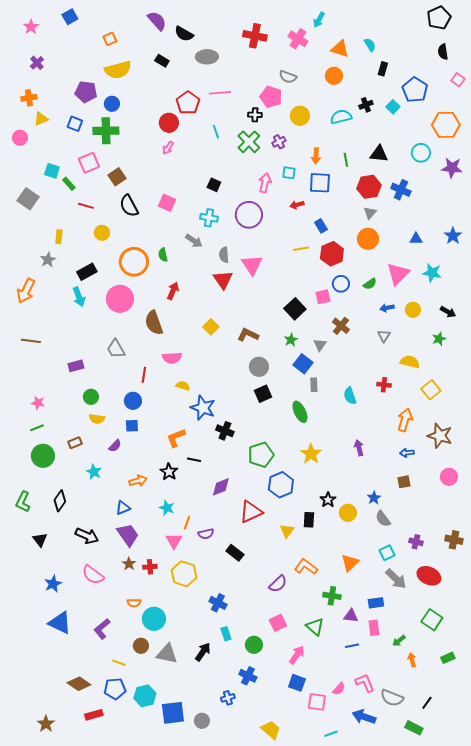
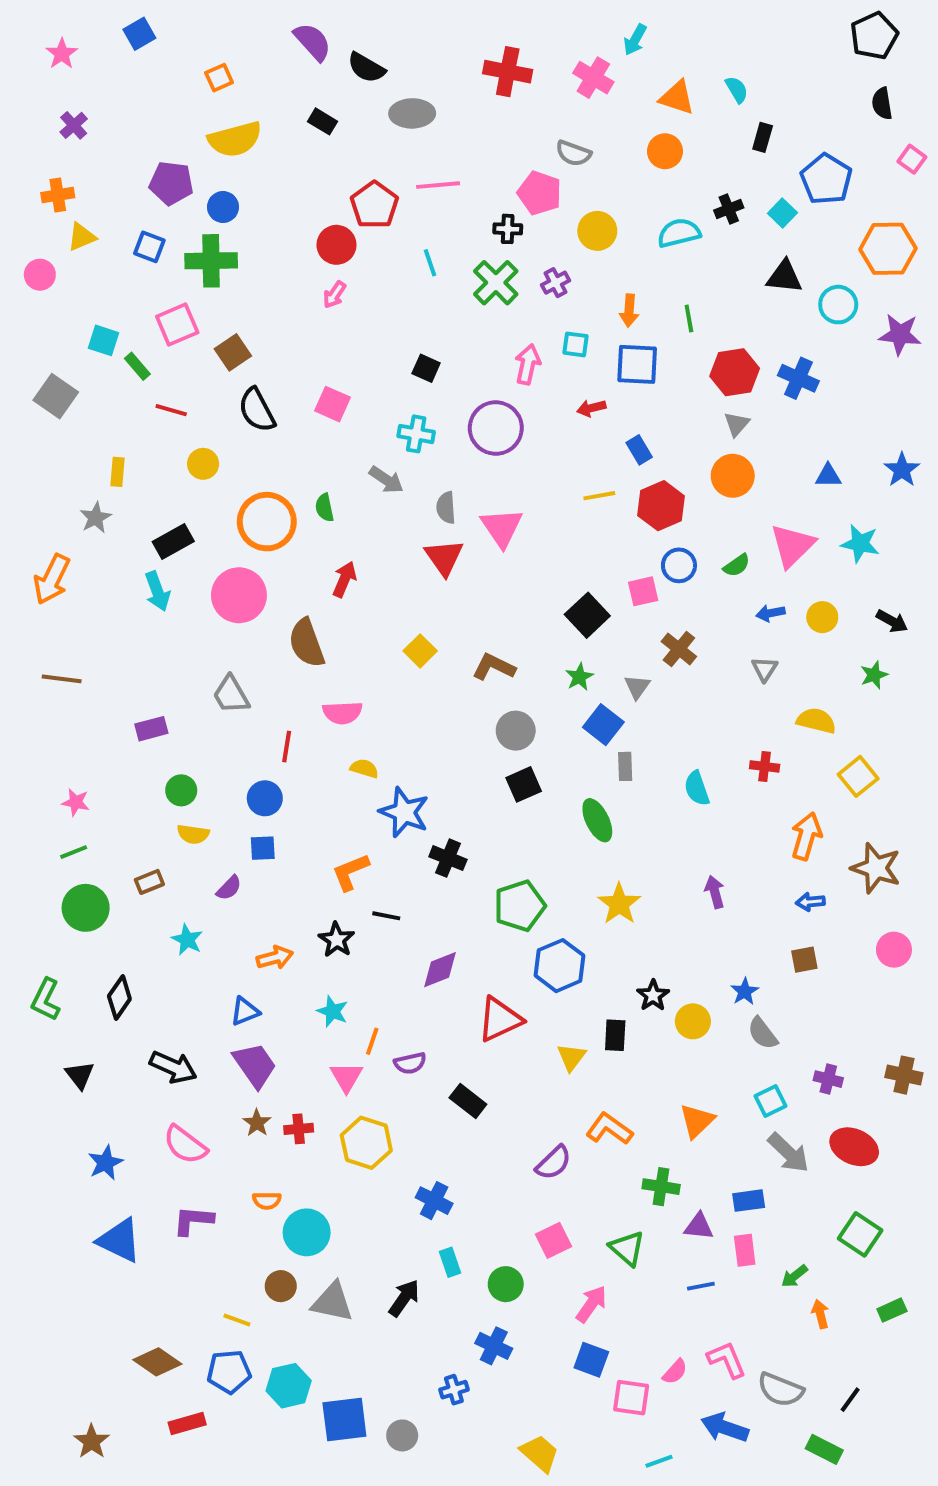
black triangle: (379, 154) -> (784, 277), moved
purple L-shape: (102, 629) -> (193, 1220), moved, turned 45

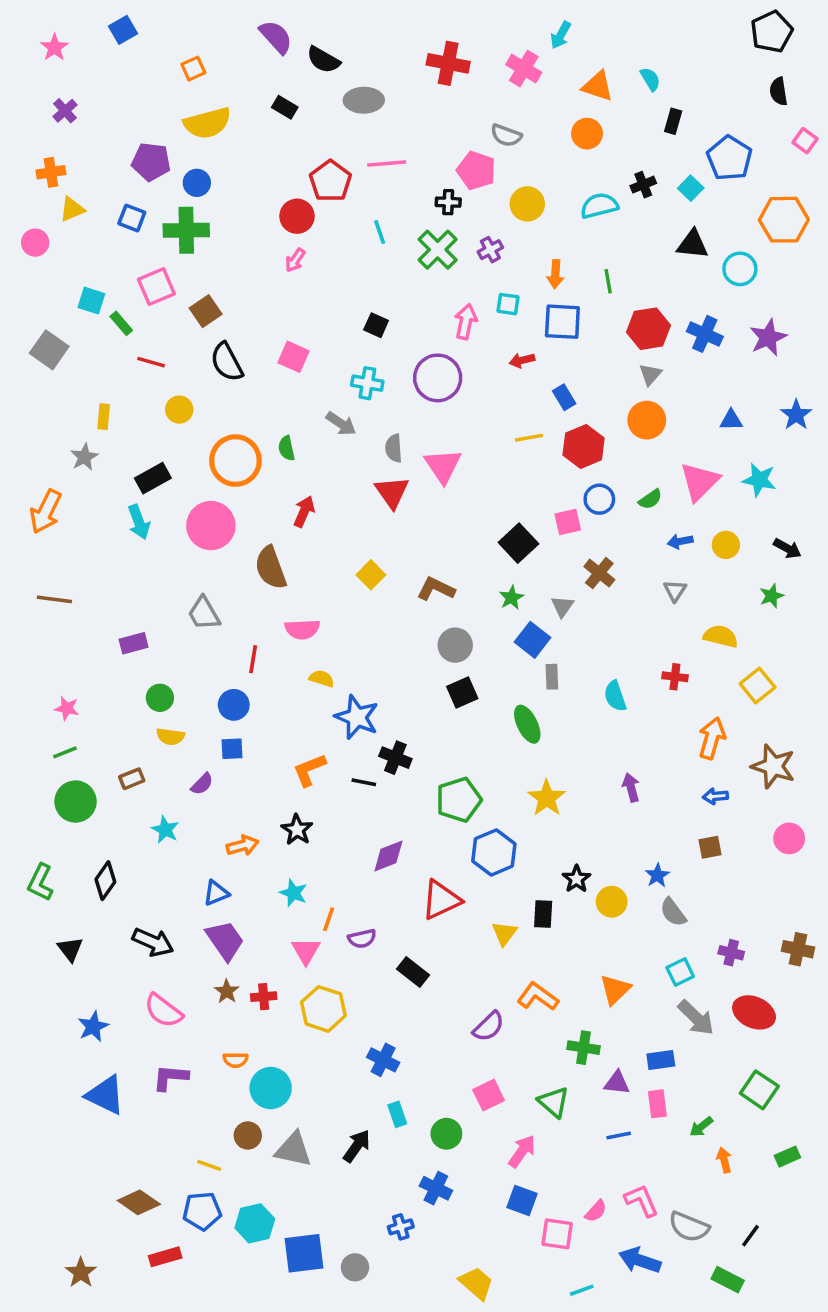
purple star: (900, 334) -> (768, 337), moved, turned -30
black line: (386, 916) -> (364, 782), moved

